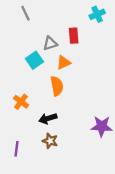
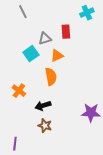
purple line: (17, 149) -> (15, 144), moved

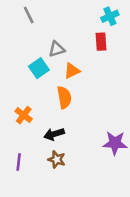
red rectangle: (66, 32) -> (101, 42), moved
purple line: (15, 144) -> (19, 162), moved

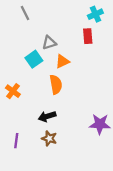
orange cross: (24, 115) -> (13, 91), moved

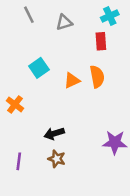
gray triangle: (49, 43) -> (64, 22), moved
orange triangle: (62, 61) -> (72, 80), moved
orange semicircle: (56, 85) -> (97, 77), moved

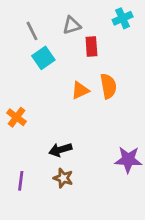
gray line: (29, 15) -> (32, 31), moved
red rectangle: (101, 41) -> (91, 47), moved
cyan square: (39, 68) -> (43, 58), moved

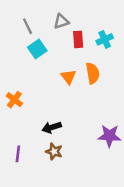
cyan cross: (123, 18) -> (105, 39), moved
orange triangle: (80, 90) -> (69, 77), turned -42

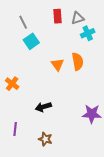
gray triangle: (61, 21) -> (78, 18), moved
red rectangle: (78, 39) -> (57, 16), moved
brown star: (54, 151) -> (45, 139), moved

